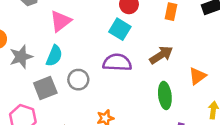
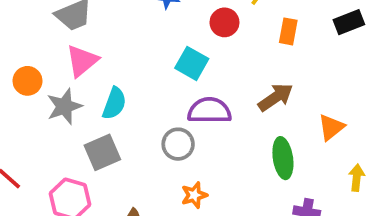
pink triangle: (61, 21) -> (82, 61), moved
cyan square: (120, 29) -> (192, 63), moved
gray circle: (78, 80) -> (178, 144), moved

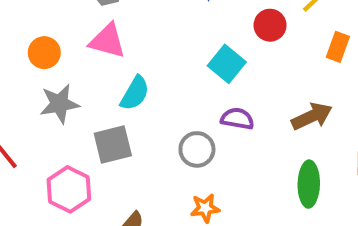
pink triangle: (82, 61) -> (107, 41), turned 45
gray star: (64, 106) -> (59, 104), moved
purple semicircle: (209, 111) -> (237, 119), size x0.7

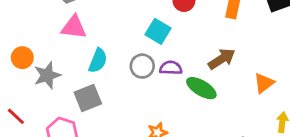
orange circle: (44, 53) -> (22, 58), moved
gray circle: (197, 149) -> (142, 66), moved
green ellipse: (309, 184) -> (201, 88), moved, turned -52

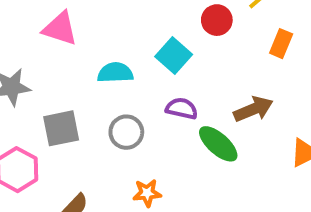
cyan semicircle: (98, 61) -> (115, 73), moved, turned -125
gray circle: (142, 66) -> (126, 132), moved

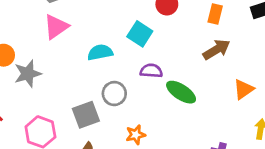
pink triangle: (60, 29) -> (56, 27), turned -44
brown arrow: (253, 109) -> (217, 49), moved
gray square: (61, 128) -> (86, 115), moved

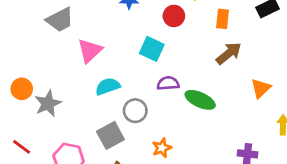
pink triangle: (56, 27) -> (90, 51), moved
cyan semicircle: (100, 52) -> (108, 86), moved

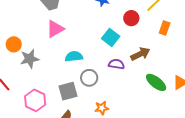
pink triangle: (90, 51) -> (55, 29), moved
brown arrow: (229, 53) -> (140, 54), moved
green ellipse: (200, 100) -> (156, 82), moved

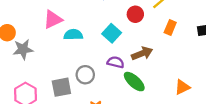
cyan semicircle: (74, 56) -> (73, 35), moved
green ellipse: (156, 82) -> (134, 82), moved

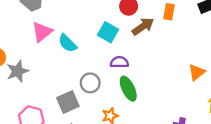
cyan semicircle: (73, 35) -> (67, 43), turned -120
brown arrow: (142, 53) -> (143, 26), moved
green ellipse: (134, 82) -> (128, 89), moved, turned 35

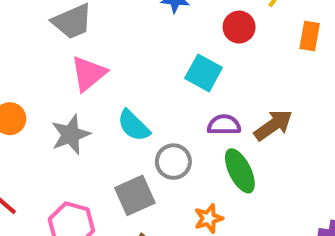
brown arrow: (143, 26) -> (273, 125), moved
cyan semicircle: (67, 43) -> (134, 126), moved
gray star: (18, 71) -> (71, 135), moved

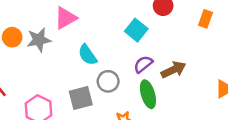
purple semicircle: (224, 125) -> (143, 64), turned -48
gray star: (71, 135) -> (39, 40), moved

